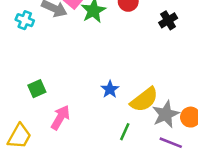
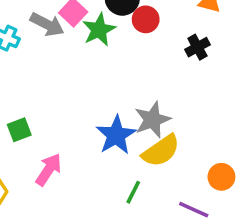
blue star: (110, 89) -> (116, 135), size x1.6
gray star: (166, 114) -> (152, 120), moved

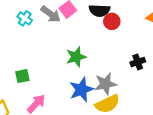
green star: (99, 30) -> (76, 57), moved
black cross: (197, 47) -> (138, 62), moved

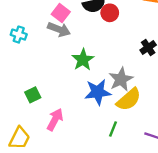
gray arrow: (51, 14) -> (59, 29), moved
blue star: (81, 90) -> (98, 92), turned 30

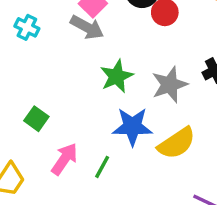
gray star: (121, 79) -> (170, 85), moved
green square: (33, 95) -> (36, 119), turned -35
green line: (113, 129) -> (102, 167), moved

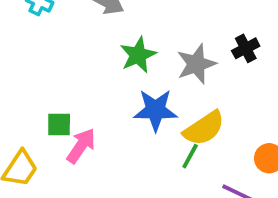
green square: (36, 119) -> (59, 124), moved, turned -35
green line: (102, 167) -> (190, 156), moved

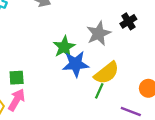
green star: (138, 55) -> (64, 47), moved
pink arrow: (81, 146) -> (17, 100), moved

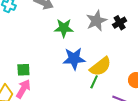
gray star: (99, 33) -> (96, 21), moved
green star: (64, 47) -> (64, 28), moved, turned 30

